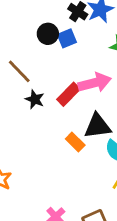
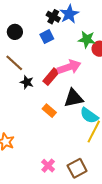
black circle: (48, 34) -> (15, 32), moved
orange rectangle: (75, 142) -> (49, 111), moved

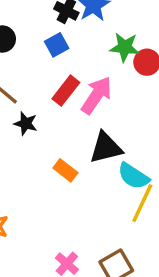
pink arrow: (69, 67) -> (97, 95), turned -35
red rectangle: (51, 77) -> (66, 91), moved

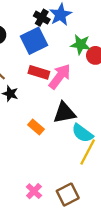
blue square: (57, 45) -> (34, 41), size x1.6
red rectangle: (66, 91) -> (39, 72), turned 66

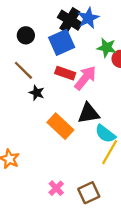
black cross: (42, 18) -> (70, 20), size x1.5
orange rectangle: (36, 127) -> (60, 126), size x1.6

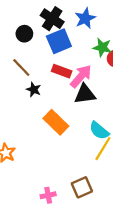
black cross: (70, 20) -> (52, 19), moved
black triangle: (89, 113) -> (85, 94), moved
pink cross: (56, 188) -> (48, 195), moved, turned 32

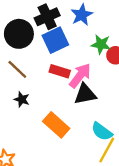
black cross: (52, 19) -> (47, 17), turned 35
black circle: (24, 34) -> (19, 34), size x1.6
black star: (34, 89) -> (22, 99), moved

